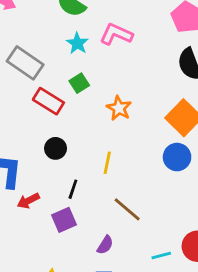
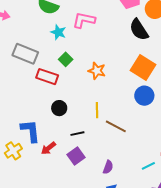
black line: (73, 189) -> (77, 134), turned 72
brown line: (127, 209) -> (116, 126), moved

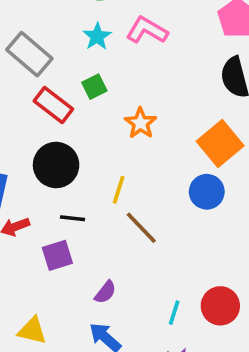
black circle: (59, 108) -> (56, 165), size x1.6
cyan line: (148, 166) -> (174, 313), turned -64

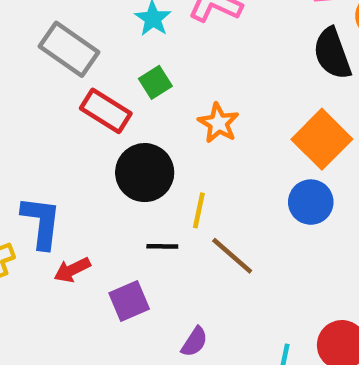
black circle: (56, 165) -> (145, 173), moved
black line: (72, 218) -> (162, 246), moved

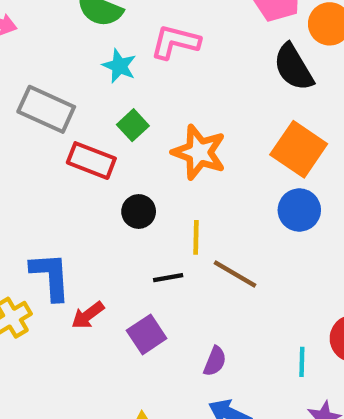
orange star: (218, 123) -> (199, 152), size x1.4
black circle: (145, 173) -> (139, 211), size x0.6

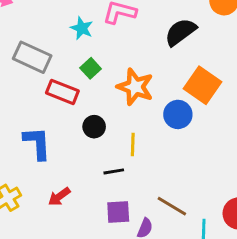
black semicircle: (293, 67) -> (181, 32), moved, turned 84
blue circle: (299, 210) -> (178, 114), moved
brown line: (235, 274) -> (172, 206), moved
blue L-shape: (51, 276) -> (37, 143), moved
purple square: (147, 334) -> (118, 212), moved, turned 30

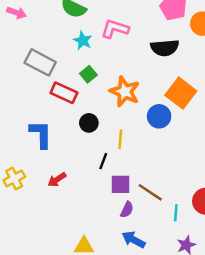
black semicircle: (181, 32) -> (165, 48), turned -152
black line: (114, 171) -> (103, 161), turned -63
purple square: (118, 212) -> (121, 184), moved

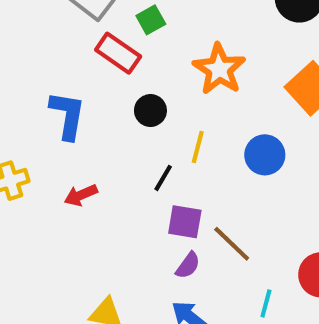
green square: (88, 74) -> (151, 20), moved
blue circle: (159, 116) -> (265, 155), moved
cyan line: (176, 213) -> (266, 303), moved

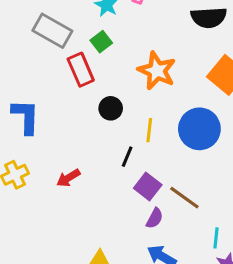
red rectangle: (118, 53) -> (81, 70), turned 40
blue L-shape: (67, 115) -> (26, 117), moved
blue circle: (265, 155) -> (199, 129), size x1.4
purple square: (185, 222) -> (148, 186), turned 36

